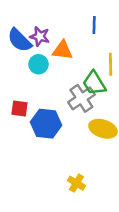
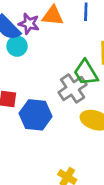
orange triangle: (63, 50) -> (53, 16), moved
cyan circle: (38, 64) -> (17, 46), moved

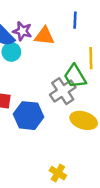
orange triangle: (53, 16) -> (44, 36), moved

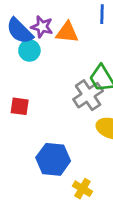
blue hexagon: (28, 116) -> (53, 159), moved

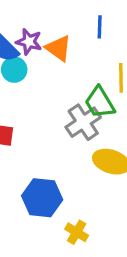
orange triangle: (67, 32) -> (59, 48), turned 30

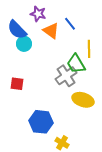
blue line: (100, 27) -> (70, 24), moved, turned -40
purple star: (29, 42) -> (38, 14), moved

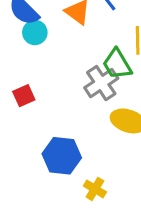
red square: (17, 84) -> (24, 96), turned -32

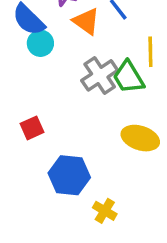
gray cross: (101, 83) -> (100, 75), moved
red square: (24, 96) -> (32, 128), moved

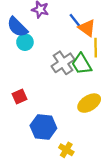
orange triangle: (86, 21) -> (87, 28), moved
yellow ellipse: (140, 138) -> (89, 103), turned -50

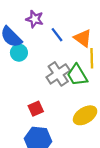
blue line: (75, 20) -> (57, 35), moved
red square: (20, 97) -> (36, 109), moved

